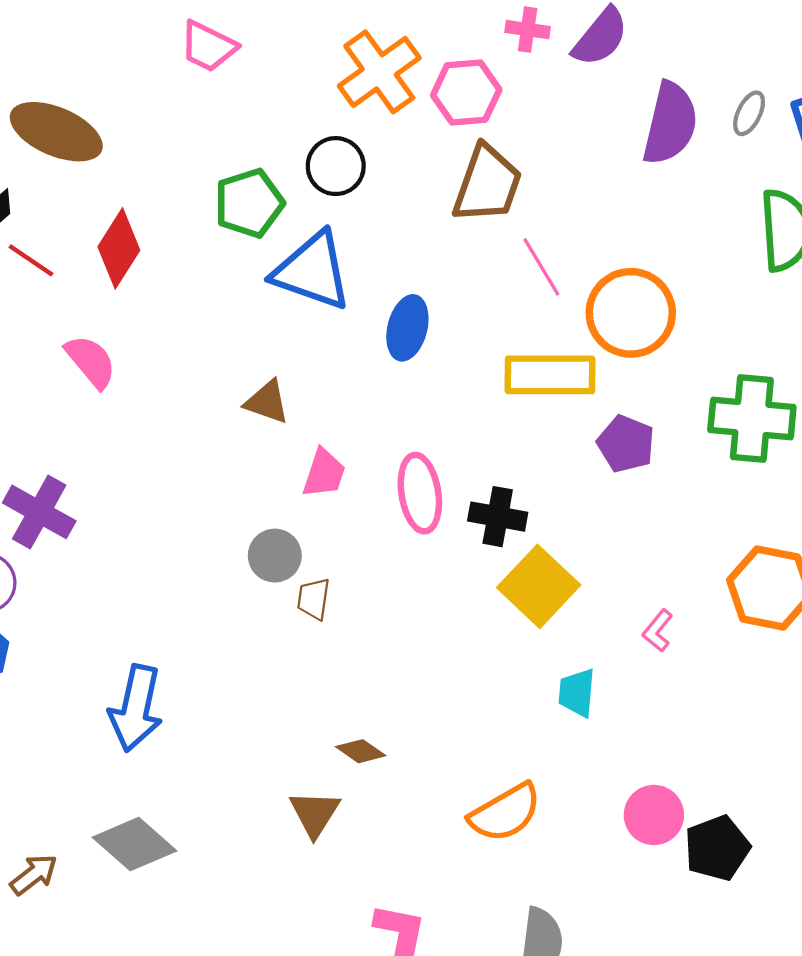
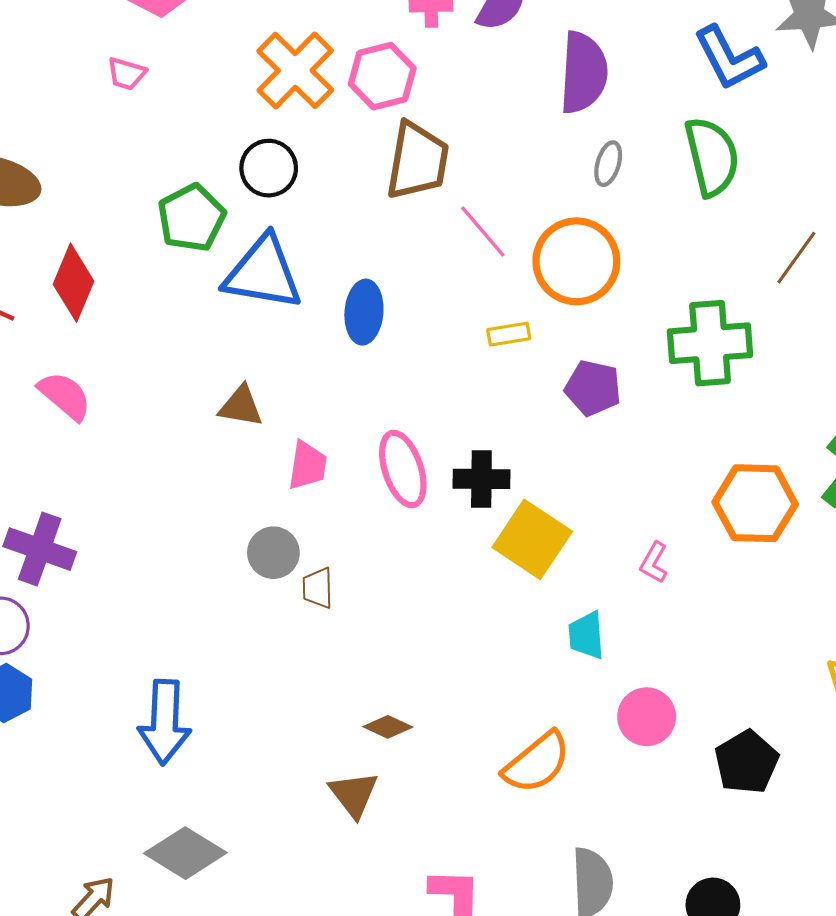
pink trapezoid: (208, 46) -> (126, 74), size x0.7
gray ellipse: (749, 113) -> (608, 164), moved
yellow rectangle: (550, 375) -> (509, 334), size x0.5
pink circle: (654, 815) -> (647, 717), moved

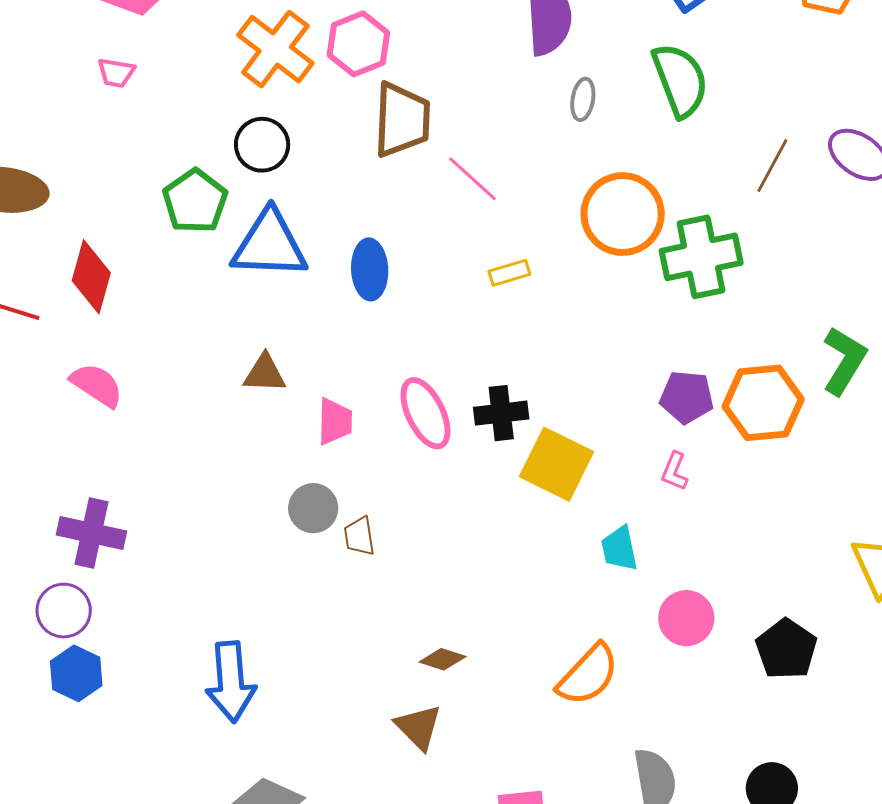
orange circle: (576, 261) -> (623, 214), moved
purple pentagon: (593, 388) -> (687, 397), moved

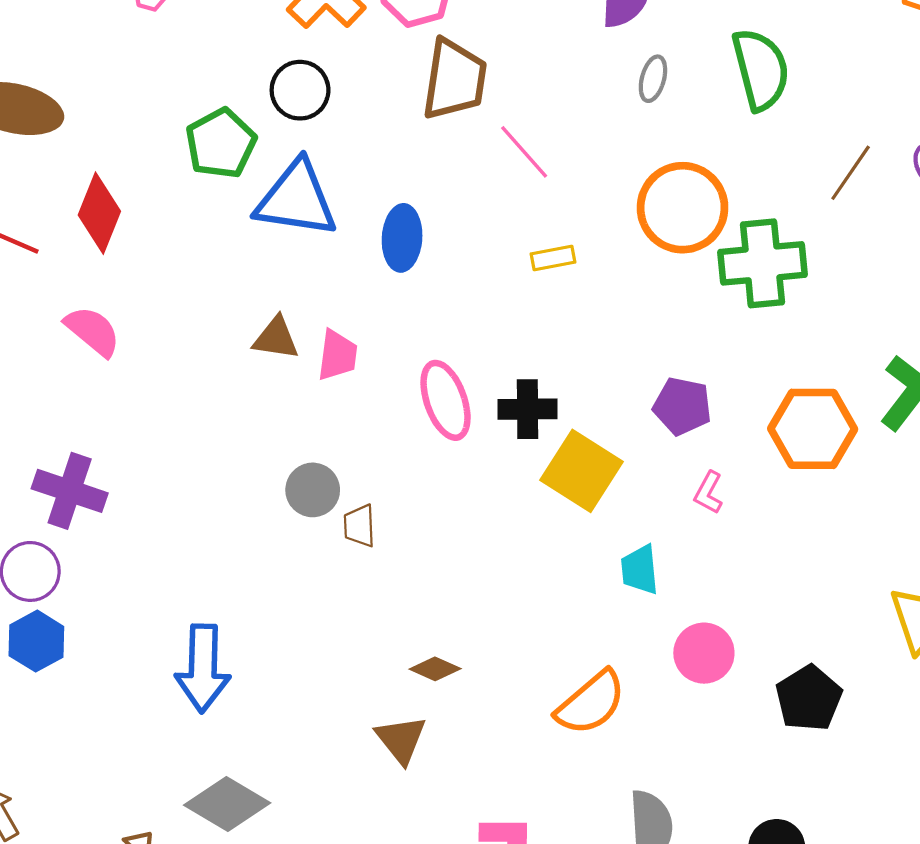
purple pentagon: (687, 397) -> (682, 406), moved
pink trapezoid: (335, 421) -> (337, 355), moved

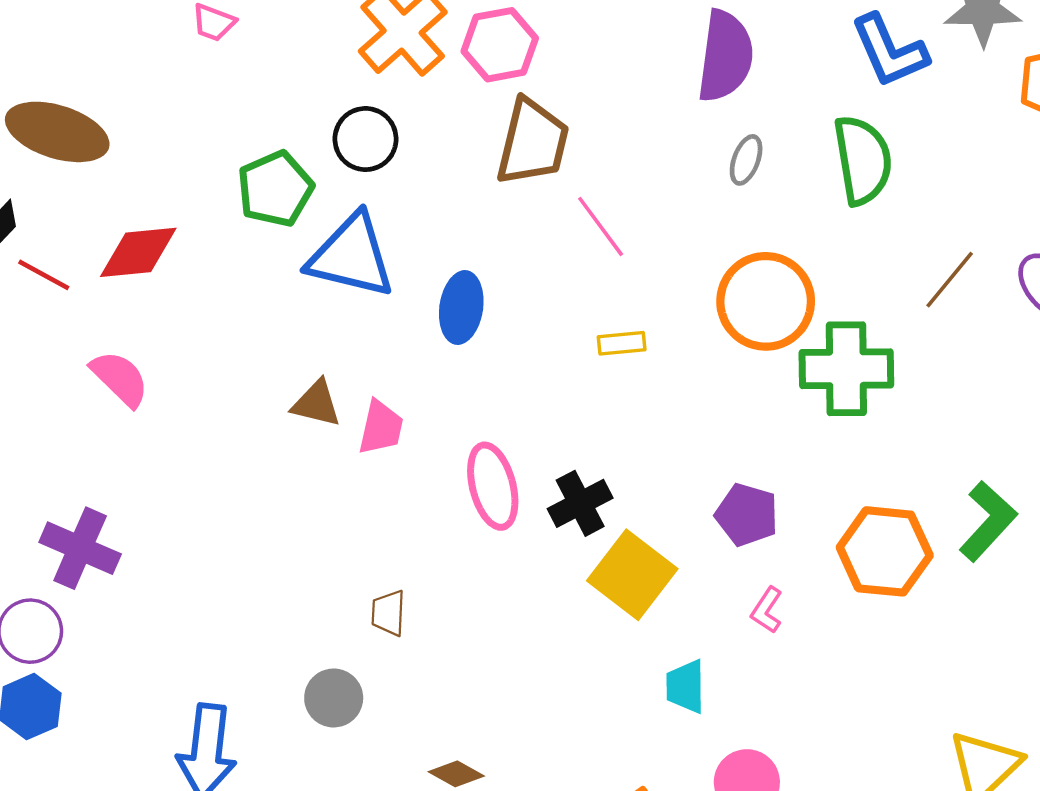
red diamond: (99, 213) -> (138, 252), turned 58
black cross: (528, 409) -> (580, 503), turned -32
gray circle: (313, 490) -> (334, 698), moved

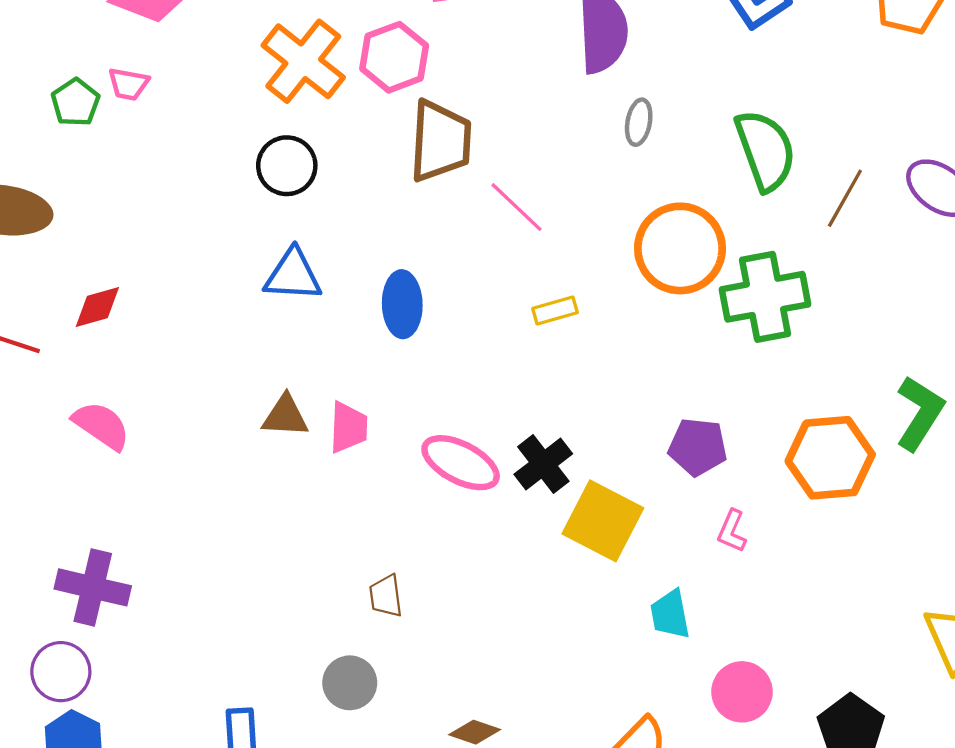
green semicircle: (863, 160) -> (765, 150), moved
green pentagon: (275, 189) -> (76, 102), moved, size x0.7
red diamond: (138, 252) -> (97, 307), size x0.7
blue triangle: (351, 256) -> (293, 275), size x0.7
pink ellipse: (493, 486) -> (461, 463), turned -38

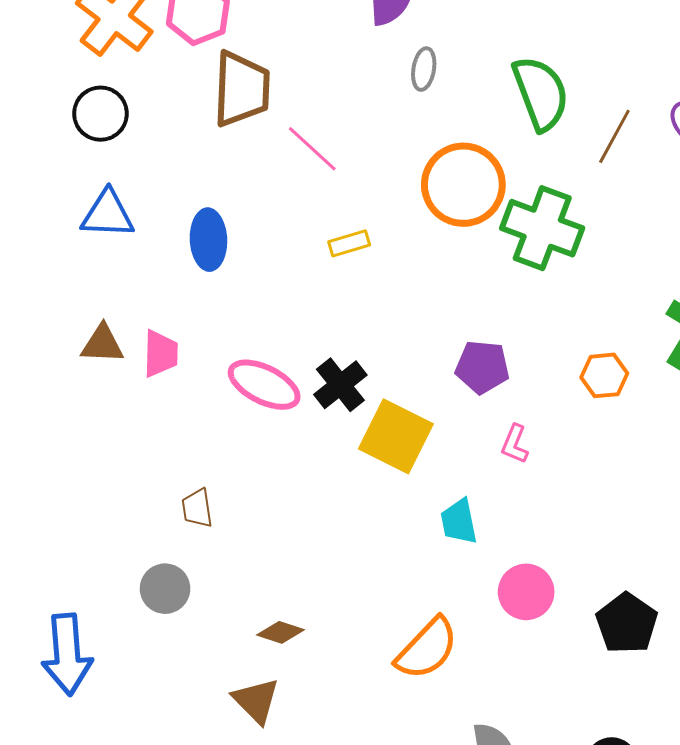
green cross: (765, 297) -> (542, 228), turned 32
orange hexagon: (830, 458) -> (604, 375), size x0.6

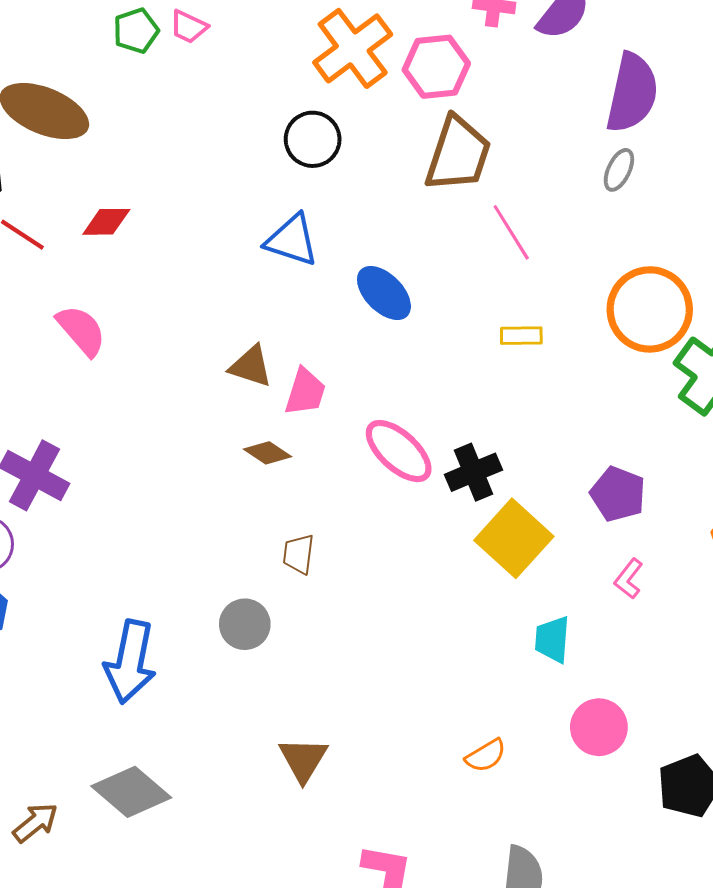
gray ellipse: (424, 69) -> (619, 170), moved
blue ellipse: (208, 240) -> (384, 293), turned -58
brown diamond: (281, 632) -> (267, 453), moved
orange semicircle: (427, 649) -> (486, 756), size x0.6

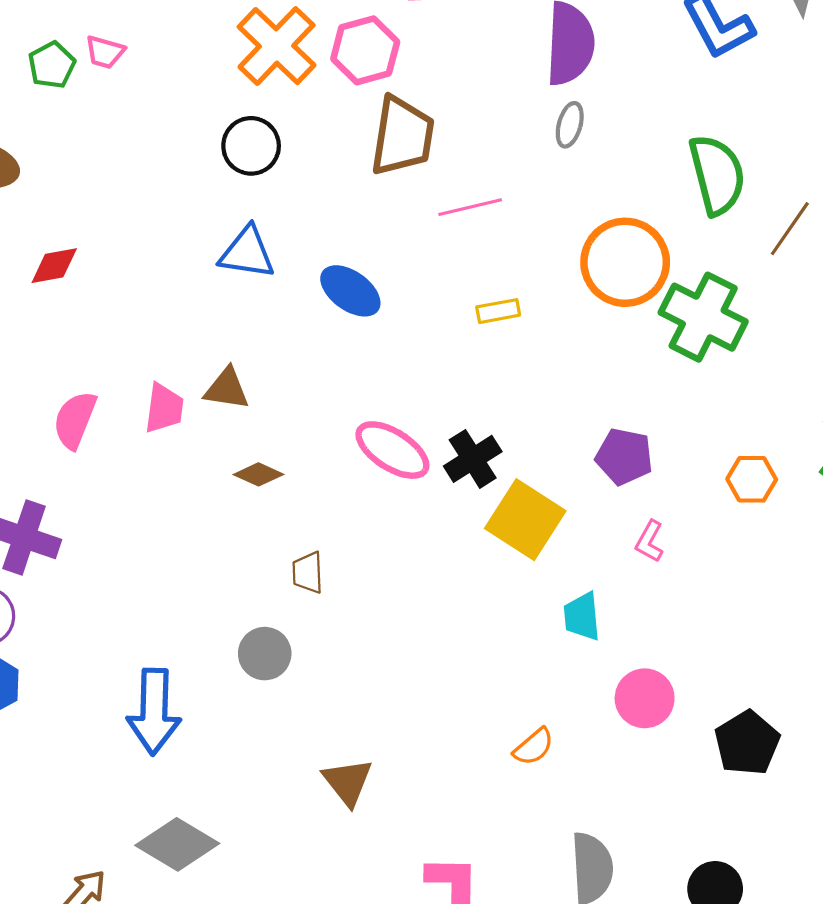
pink line: (511, 232) -> (470, 207), turned -62
pink semicircle: (81, 330) -> (75, 420), moved, turned -108
pink trapezoid: (305, 392) -> (164, 408), moved

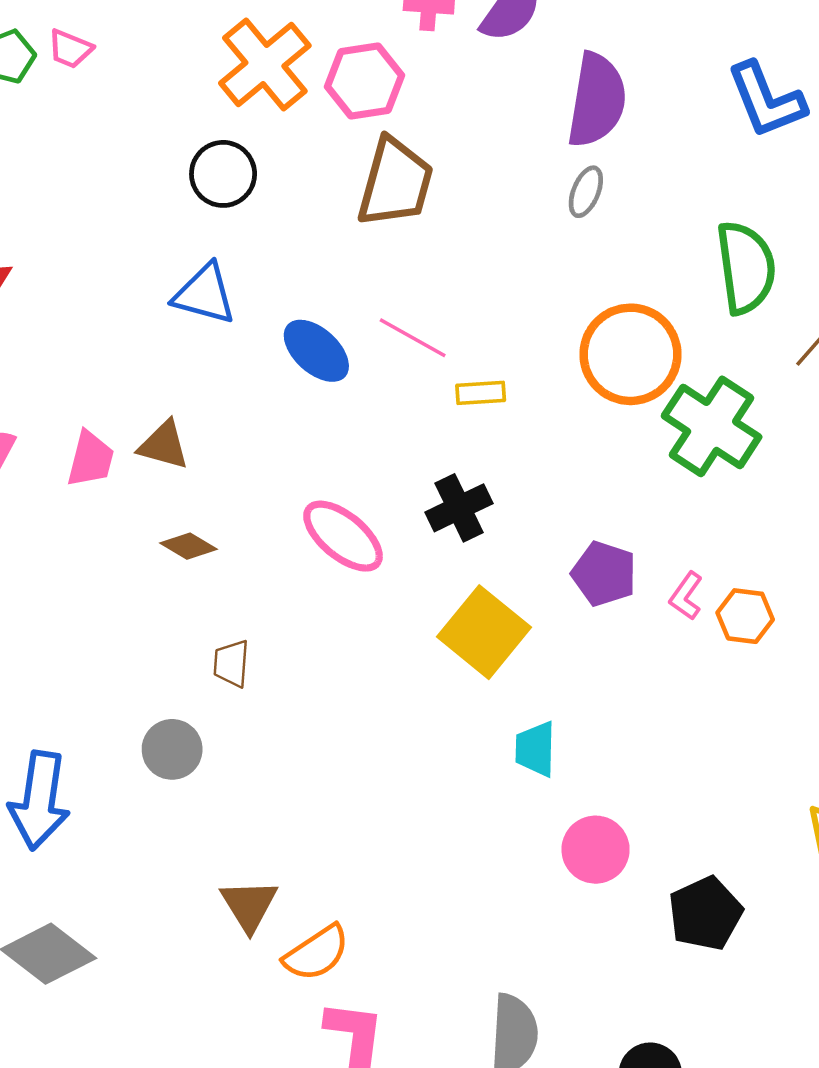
pink line: (470, 207) -> (413, 338), moved, turned 36
black cross: (473, 459) -> (459, 508), moved
pink L-shape: (650, 541) -> (686, 596), moved
orange semicircle: (534, 747) -> (317, 953), moved, size x1.4

